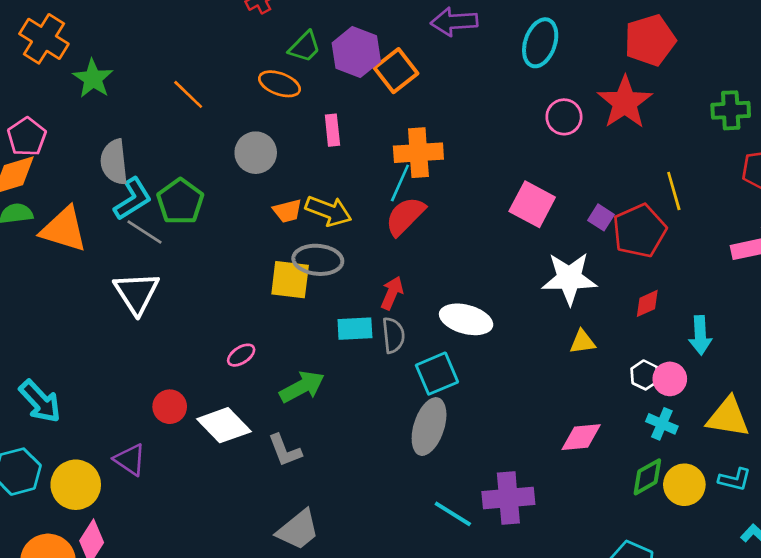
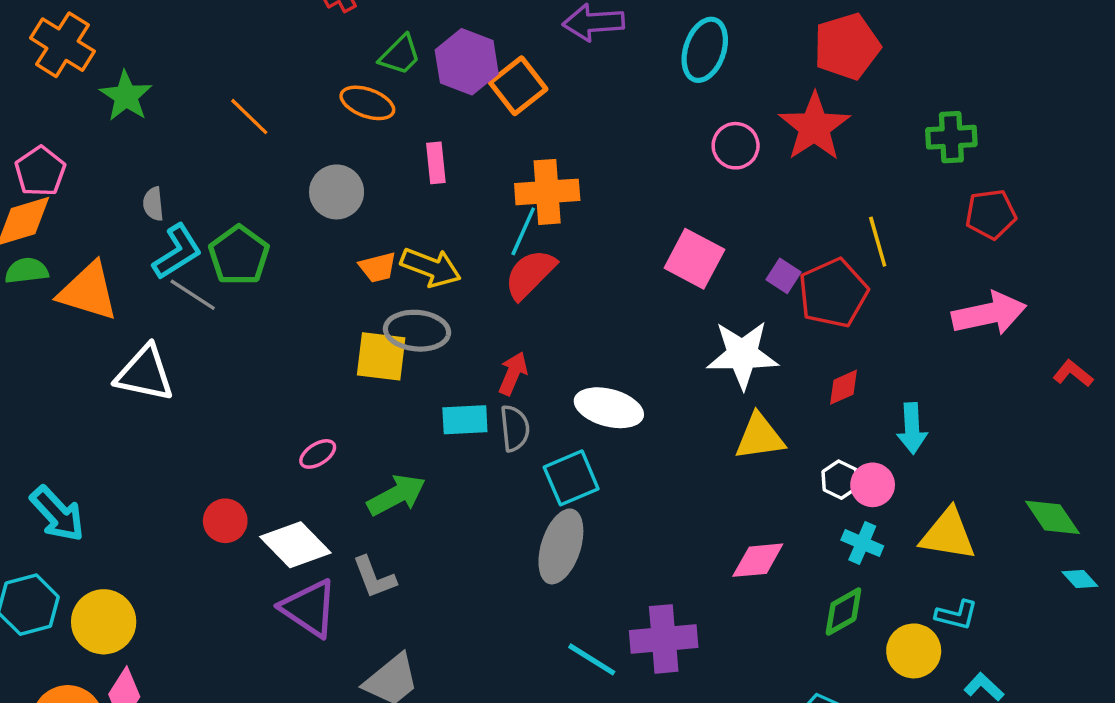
gray semicircle: (114, 162) -> (153, 204), size x0.6
white triangle: (137, 293) -> (145, 373), moved, turned -45
yellow triangle: (582, 342) -> (760, 437), size x1.5
purple triangle: (130, 460) -> (309, 608), moved, size x1.4
yellow circle: (684, 485) -> (914, 651), moved

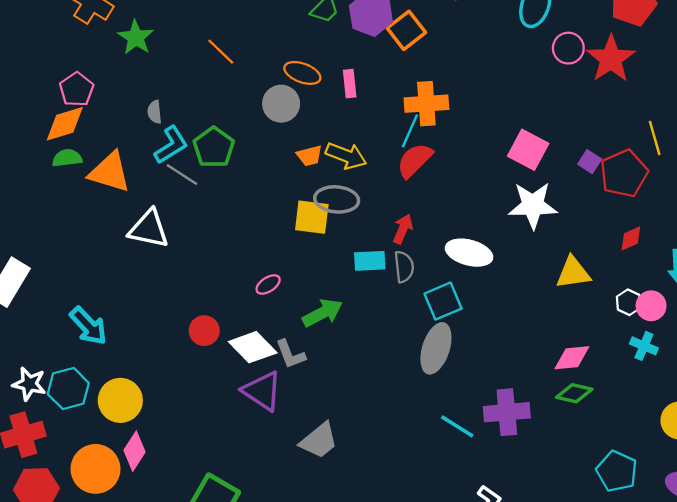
orange ellipse: (367, 103) -> (302, 73), moved
pink circle: (736, 146) -> (568, 48), moved
white star: (742, 355) -> (533, 205), moved
gray L-shape: (374, 577) -> (291, 354), moved
green diamond: (843, 612) -> (574, 393), moved, turned 42

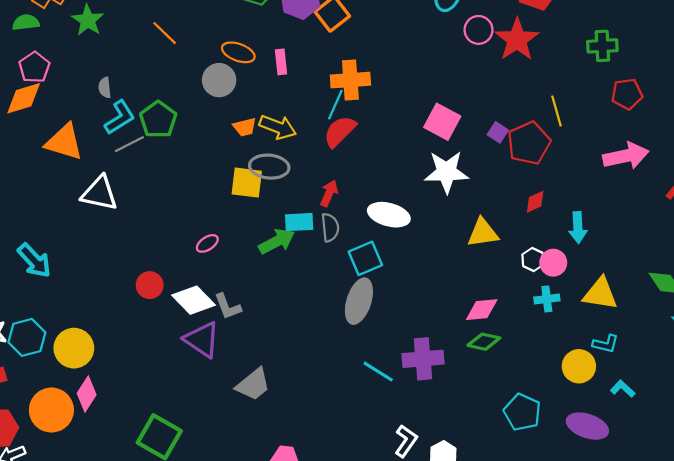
green semicircle: (67, 158) -> (26, 22), moved
gray line: (182, 175) -> (129, 144), turned -60
green arrow: (322, 313) -> (277, 241), moved
cyan arrow: (88, 326) -> (34, 261), moved
cyan cross: (644, 346) -> (547, 299), turned -30

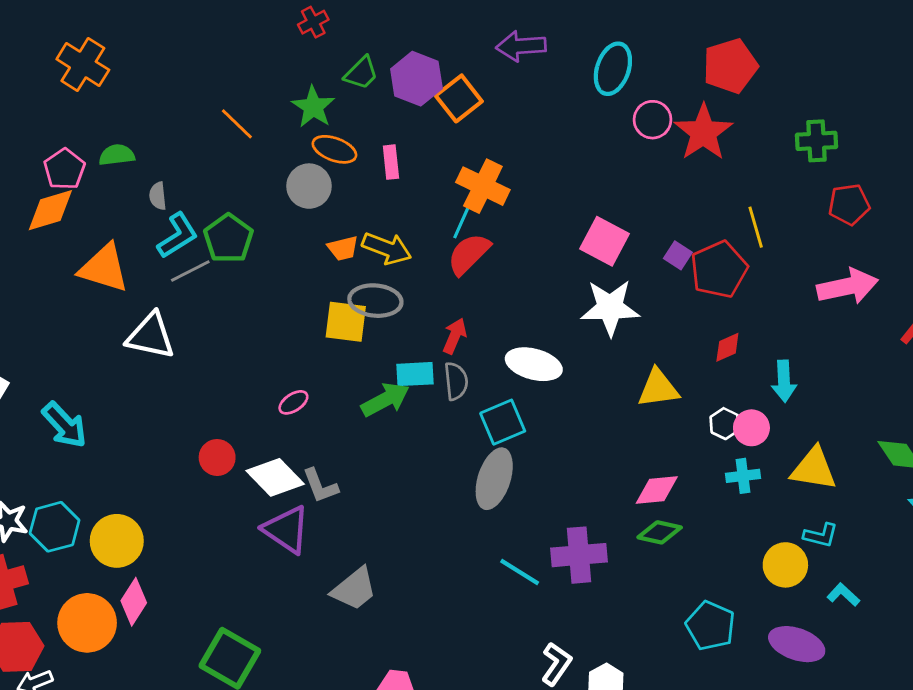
green star: (88, 20) -> (313, 107), moved
green semicircle: (26, 22) -> (117, 155), moved
orange cross: (350, 80) -> (483, 186), turned 30

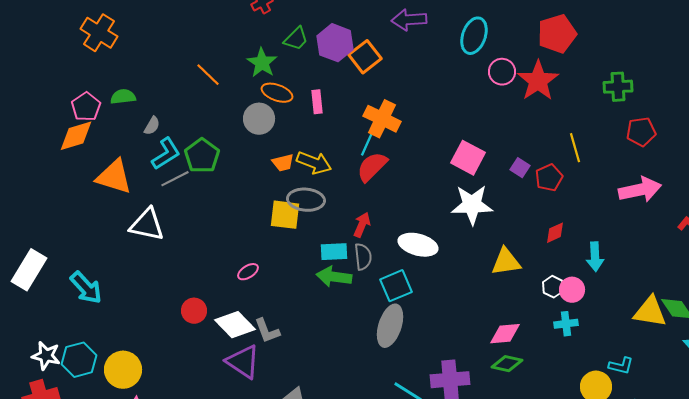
gray semicircle: (158, 196) -> (152, 126), turned -144
red pentagon: (719, 269) -> (549, 178), size x0.7
green arrow: (385, 400) -> (334, 277), moved, turned -144
yellow triangle: (814, 469) -> (650, 312), moved

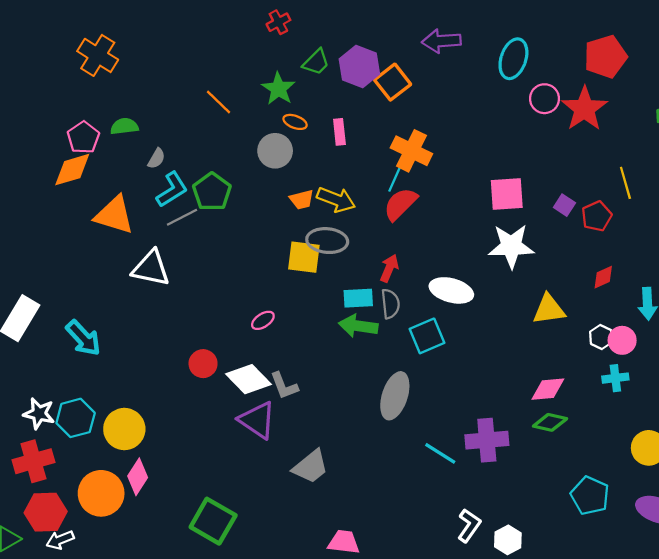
orange ellipse: (277, 93) -> (295, 122), size x0.7
pink square: (468, 158) -> (507, 194), turned -32
gray ellipse: (390, 326) -> (395, 396), moved

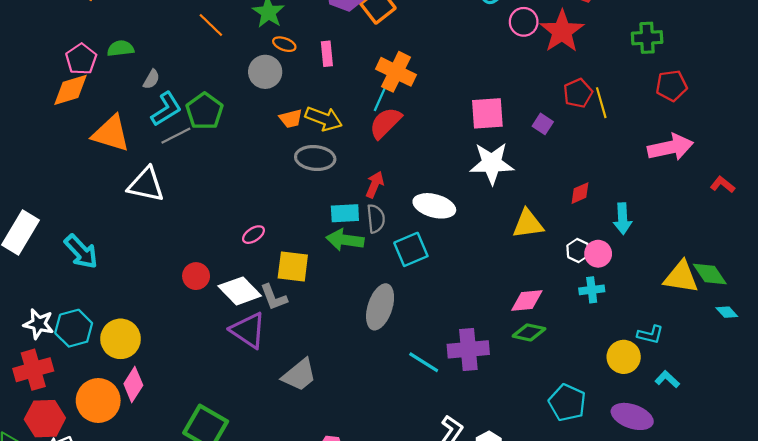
red pentagon: (597, 216) -> (578, 93), moved
yellow square: (304, 257) -> (293, 266), moved

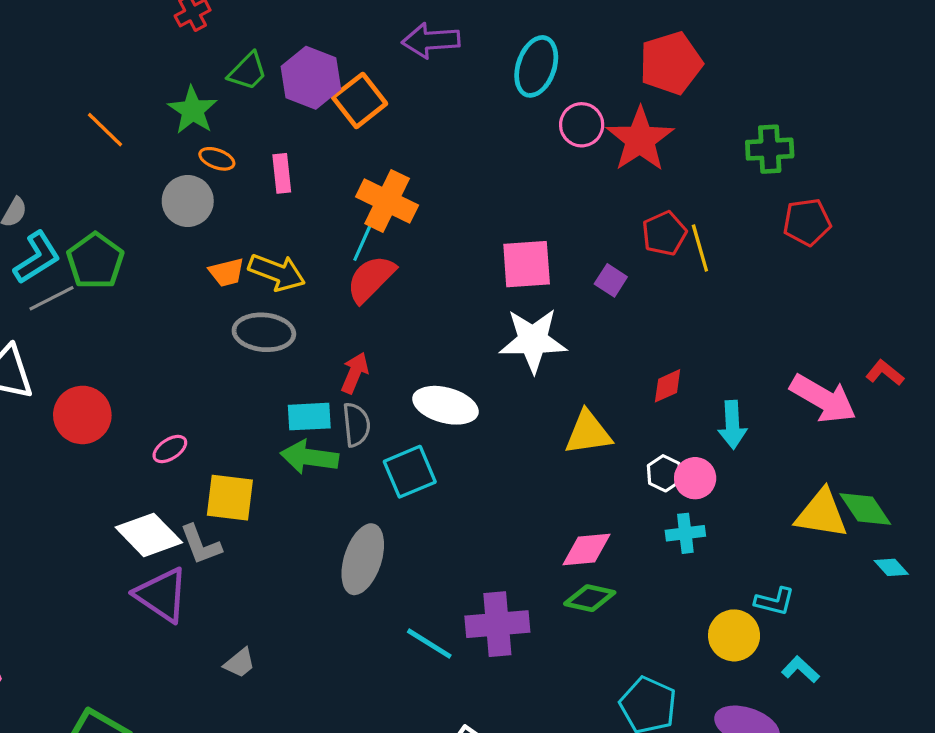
pink arrow: (670, 147) -> (823, 399), moved, turned 42
red circle: (196, 276) -> (82, 415), moved, size x1.4
gray trapezoid: (299, 375) -> (240, 663), size x0.6

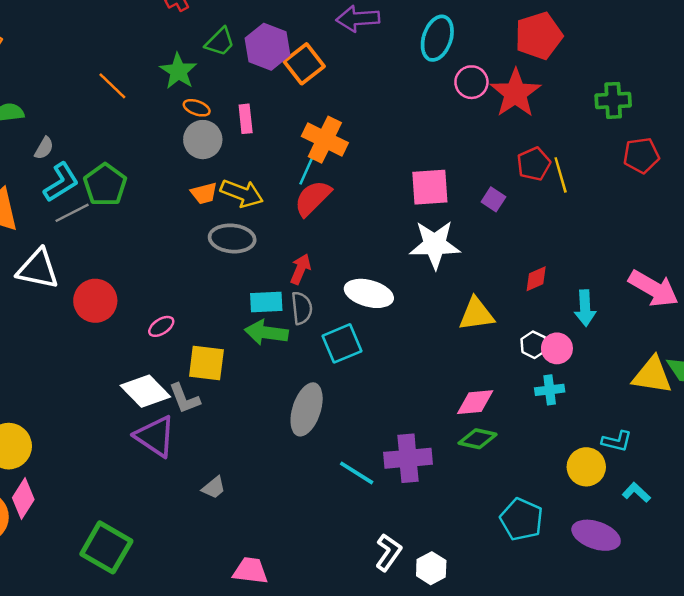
gray circle: (188, 201) -> (203, 140), moved

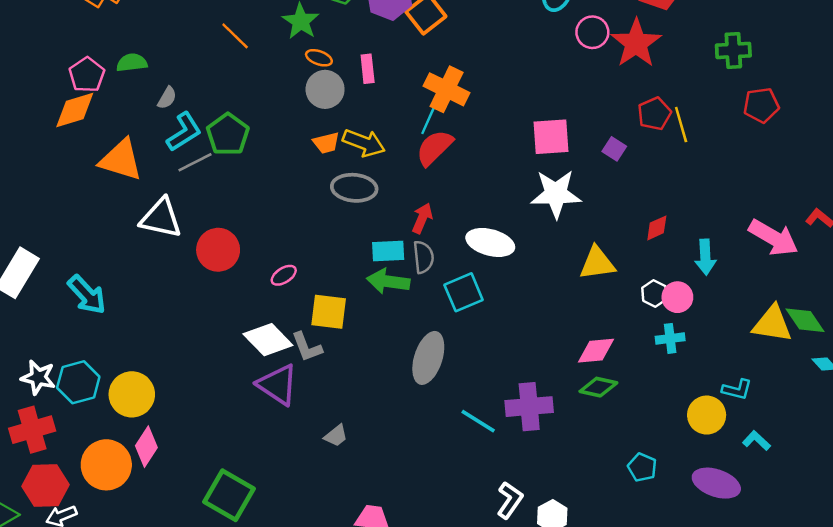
cyan pentagon: (522, 519) -> (642, 467), size x0.7

